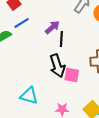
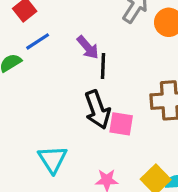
purple arrow: (52, 27) -> (88, 47), turned 91
cyan triangle: (29, 96) -> (53, 159), turned 42

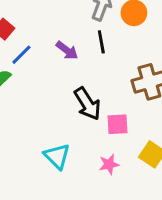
black line: (103, 66) -> (101, 42), moved
pink square: (121, 124) -> (117, 124), moved

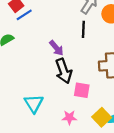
purple arrow: (67, 50) -> (56, 48), moved
blue line: (21, 55) -> (24, 15), moved

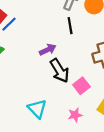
purple arrow: (56, 48) -> (48, 50), turned -63
pink square: (82, 90) -> (81, 86), turned -35

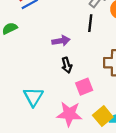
black arrow: (60, 71) -> (67, 65), size x0.6
pink star: (75, 115) -> (69, 114), size x1.6

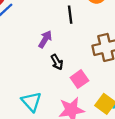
purple arrow: (61, 41) -> (45, 39), turned -36

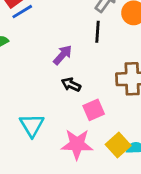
black arrow: (57, 62) -> (71, 85), turned 133

